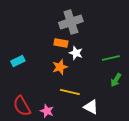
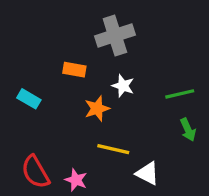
orange rectangle: (61, 43) -> (74, 70), moved
cyan rectangle: (18, 61) -> (29, 99), turned 56
green arrow: (116, 80) -> (188, 130), turned -56

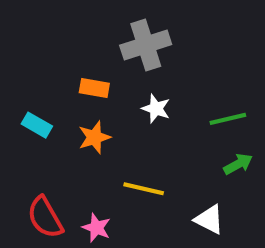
orange star: (97, 109) -> (94, 137), moved
green arrow: (188, 130) -> (238, 164), turned -95
white triangle: (147, 173) -> (209, 219), moved

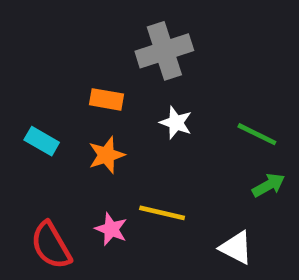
green line: (228, 119) -> (257, 134), turned 39
pink star: (96, 228) -> (111, 229), moved

